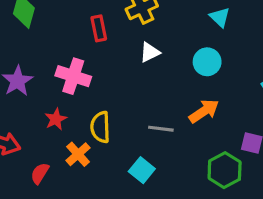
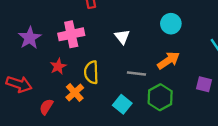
white triangle: (150, 52) -> (122, 37), moved, turned -42
pink cross: (73, 76) -> (71, 34), turned -30
green hexagon: (225, 170) -> (160, 97), moved

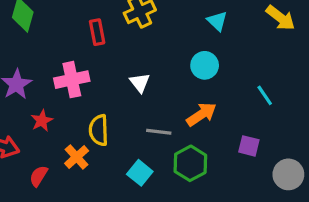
red star: (58, 66) -> (42, 121), moved

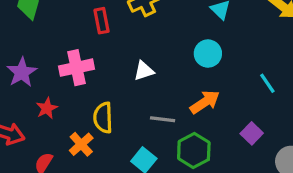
white triangle: (140, 83) -> (144, 71), turned 50
purple square: (249, 146) -> (252, 133), turned 30

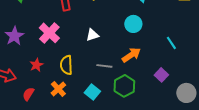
pink cross: (77, 68) -> (49, 33), turned -35
red star: (47, 108) -> (36, 65), moved
orange cross: (81, 144) -> (58, 89), moved

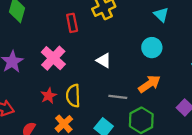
white triangle: (92, 35) -> (104, 60), turned 48
red star: (36, 65) -> (49, 96), moved

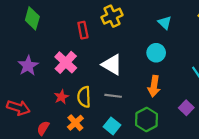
white triangle: (104, 60) -> (112, 65), size x1.5
orange arrow: (149, 84) -> (154, 86), turned 132
gray line: (118, 97) -> (113, 96), moved

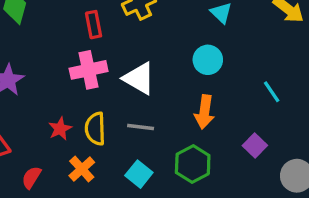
pink cross: (66, 62) -> (89, 70), moved, turned 35

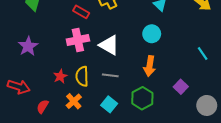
red rectangle: (94, 25) -> (81, 12), turned -49
cyan line: (272, 92) -> (203, 53), moved

